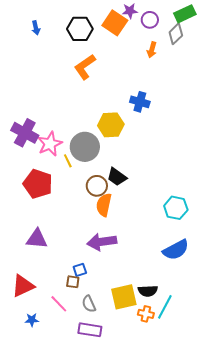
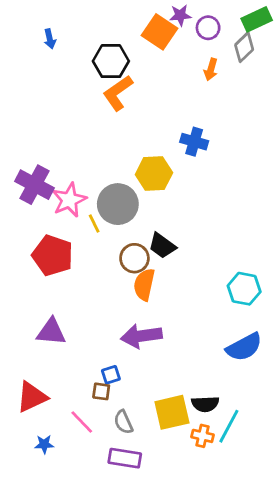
black hexagon: (80, 29) -> (111, 61), moved

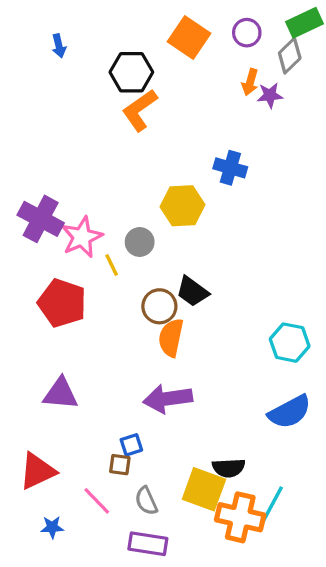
purple star: (180, 15) -> (270, 95), moved
gray circle: (118, 204) -> (140, 242), size x0.6
black semicircle: (205, 404) -> (229, 468), moved
yellow square: (172, 412) -> (204, 489), turned 33
orange cross: (202, 436) -> (240, 517), size x1.8

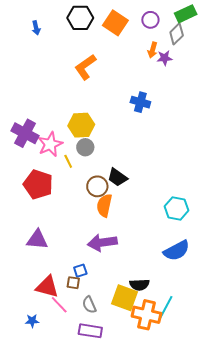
black hexagon: (131, 72) -> (80, 18), moved
yellow hexagon: (182, 206) -> (81, 125), moved
red triangle: (37, 471) -> (47, 287), moved, turned 40

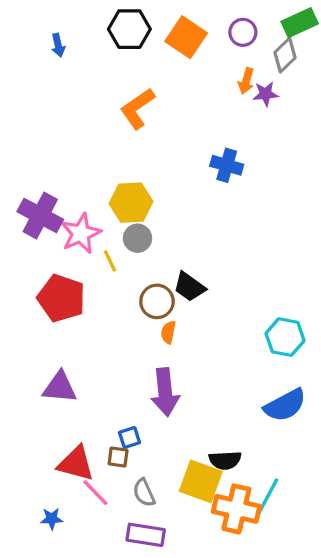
orange semicircle: (104, 205) -> (168, 332), size x0.6
purple arrow: (102, 243) -> (165, 392), turned -88

